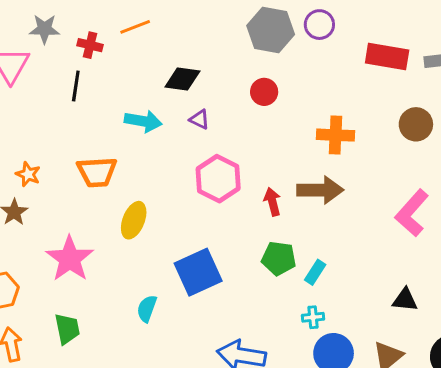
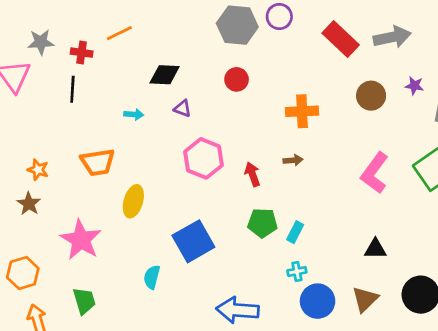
red rectangle: (387, 56) -> (341, 39), turned 39
cyan arrow: (143, 121) -> (134, 114), size x0.6
brown arrow: (320, 190) -> (293, 160), size x0.5

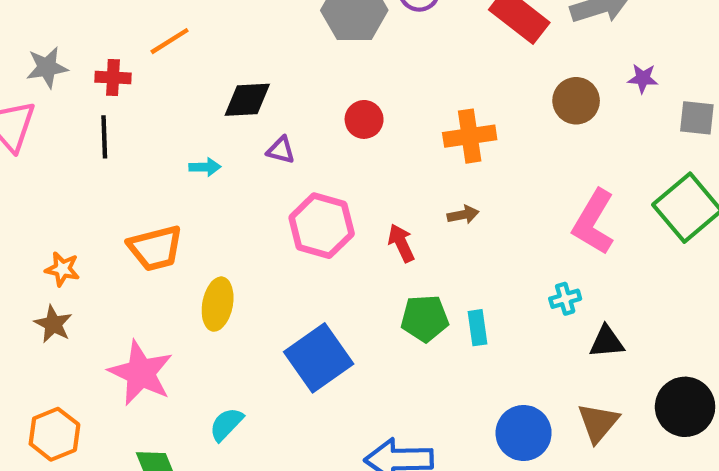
red circle: (237, 79) -> (364, 119), moved
cyan rectangle: (295, 232) -> (477, 328), turned -30
cyan cross: (297, 271) -> (565, 299), moved
cyan semicircle: (152, 277) -> (226, 424), moved, turned 35

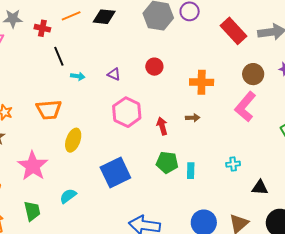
black diamond: (247, 100) -> (104, 17), moved
black line: (104, 137) -> (59, 56), moved, turned -30
pink L-shape: (594, 222) -> (245, 107), moved
black triangle: (607, 342) -> (260, 188), moved

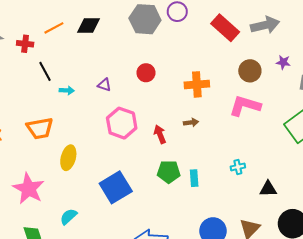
pink L-shape: (245, 107) -> (245, 106), turned 72

